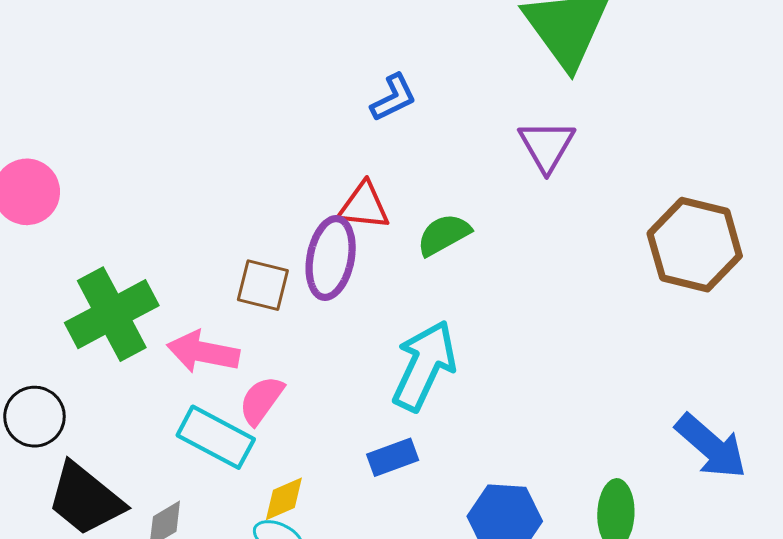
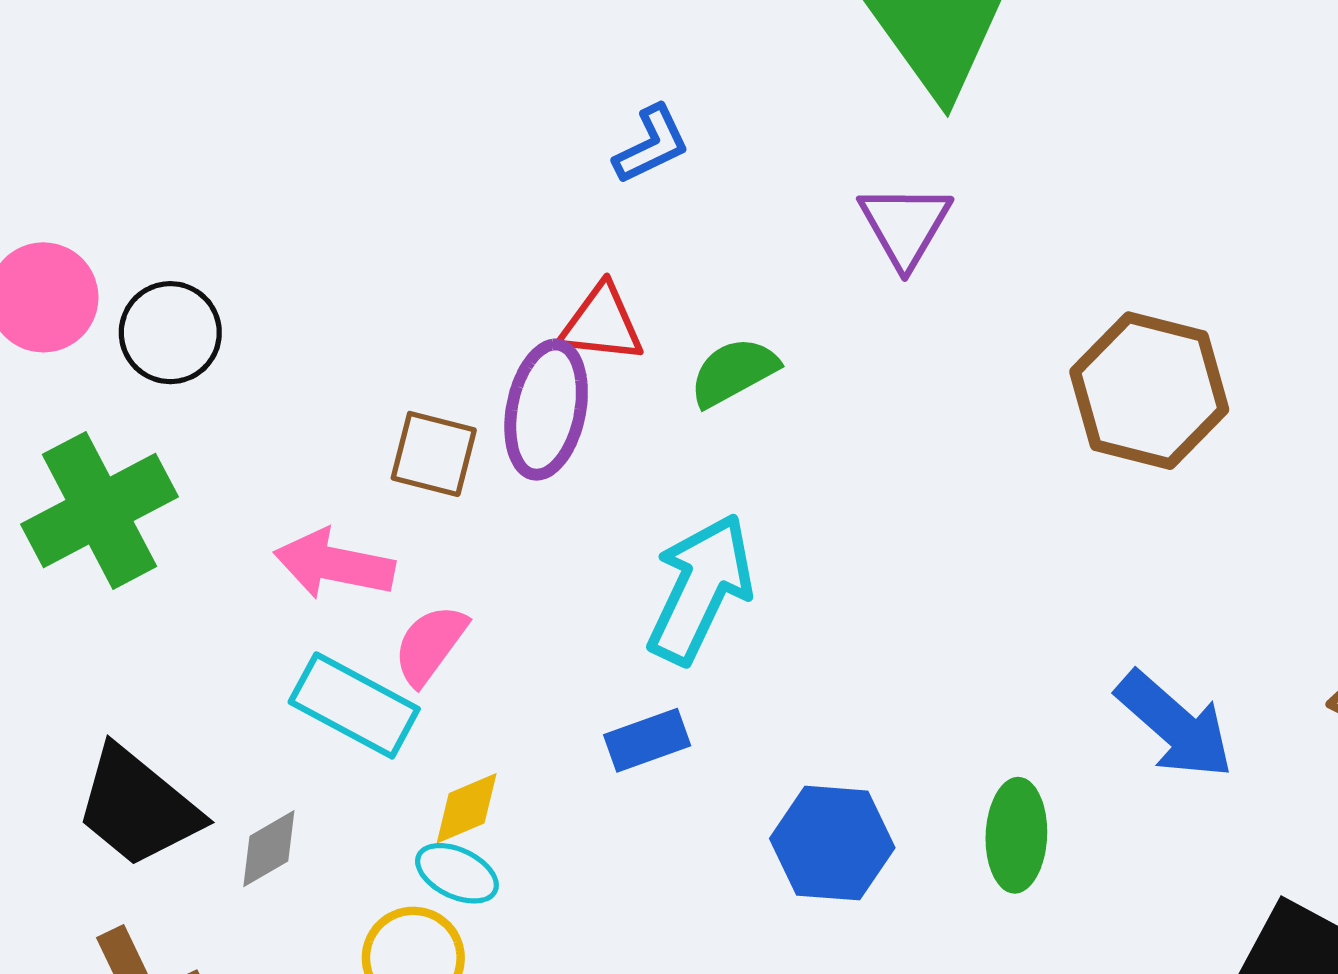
green cross: (112, 314) -> (100, 510), moved
black circle: (34, 417) -> (170, 333), moved

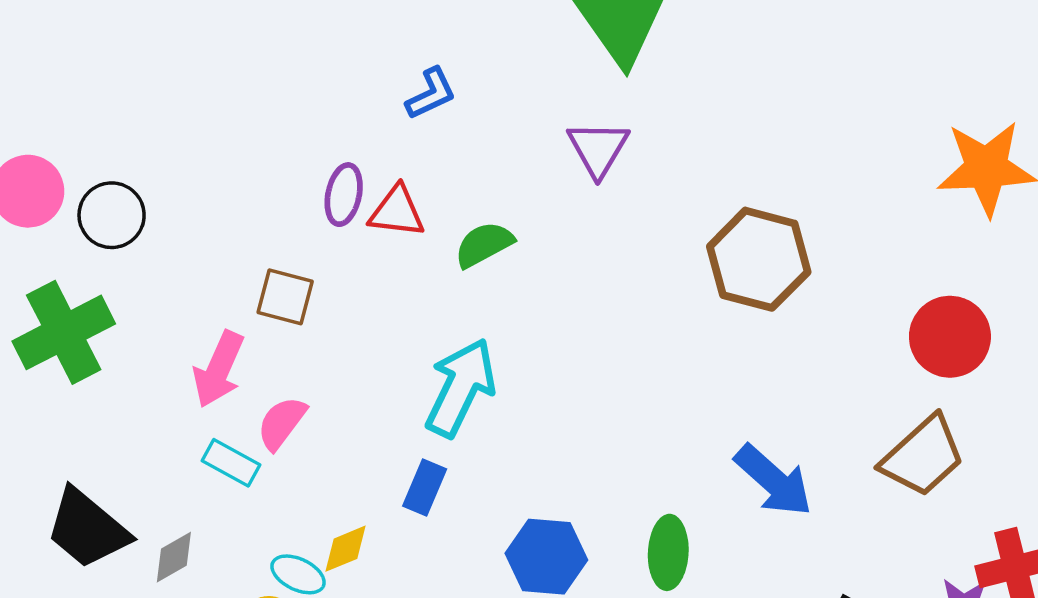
purple ellipse: (546, 410) -> (344, 195), moved, size x0.7
pink arrow: (334, 564) -> (219, 369), turned -78
cyan rectangle: (354, 705) -> (231, 463), size x0.7
blue rectangle: (647, 740) -> (425, 487), turned -48
yellow diamond: (467, 808) -> (346, 549), moved

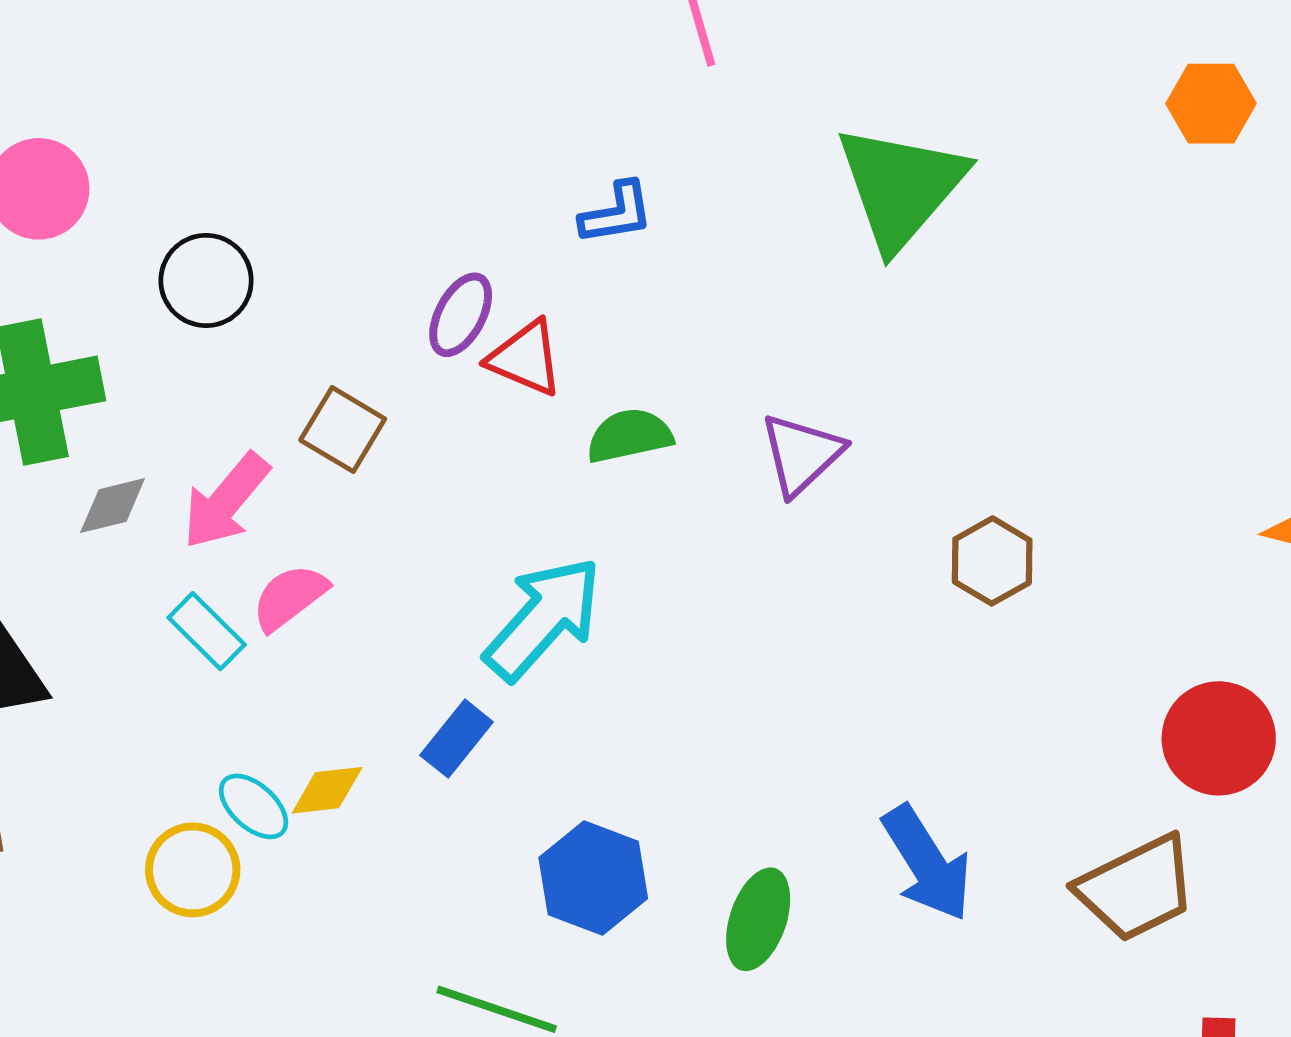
purple triangle: (598, 149) -> (802, 454), moved
black circle: (112, 215) -> (206, 280), moved
brown hexagon: (759, 259) -> (992, 561), size x0.6
gray diamond: (174, 557) -> (113, 506), moved

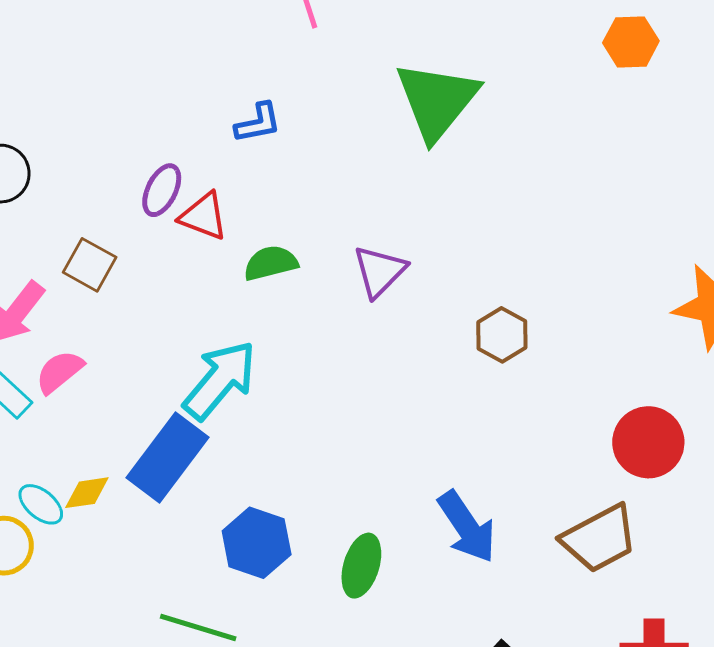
blue rectangle: (457, 739) -> (168, 458), size x1.8

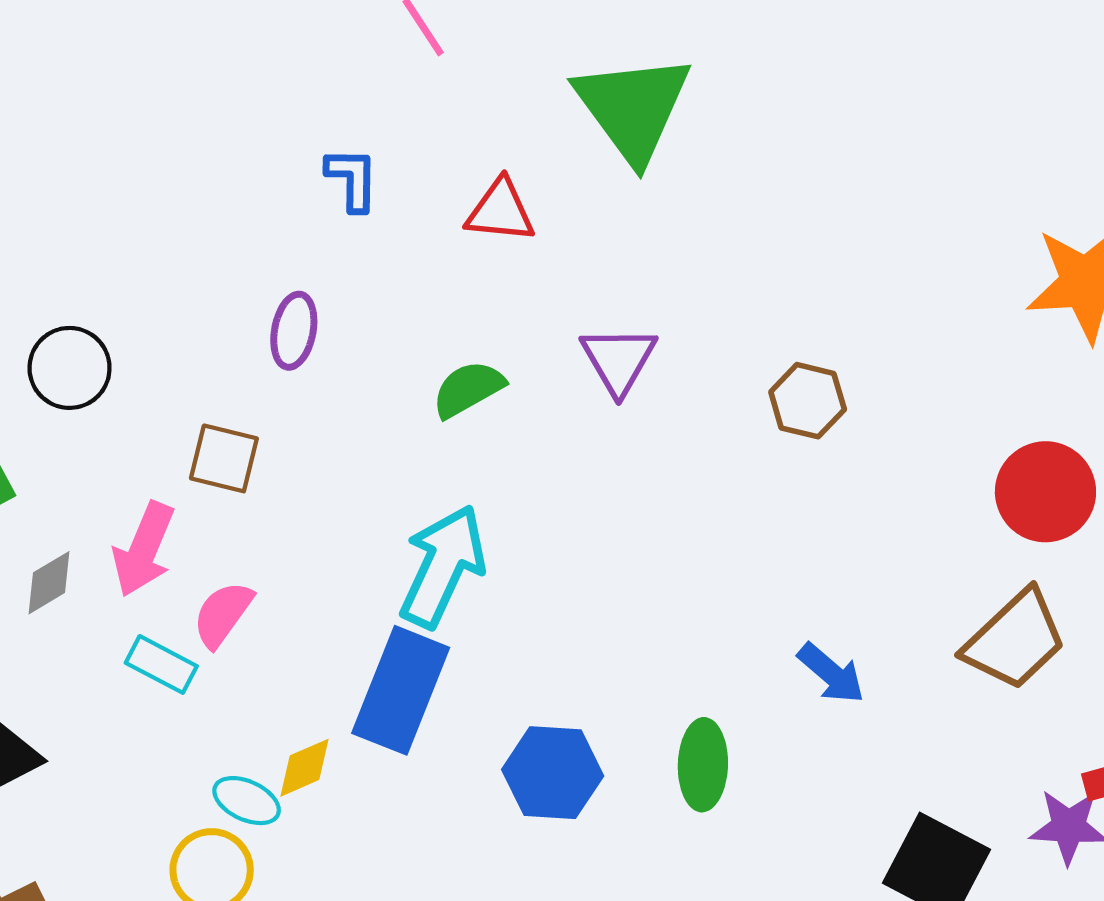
blue L-shape: (258, 123) -> (352, 179), moved, turned -63
red triangle: (203, 216) -> (500, 211), moved
blue arrow: (467, 527) -> (831, 673), size x0.7

